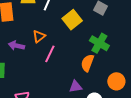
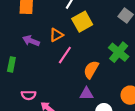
yellow square: (72, 20) -> (82, 22), moved
orange semicircle: (87, 63) -> (91, 70), moved

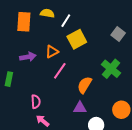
purple arrow: (31, 41) -> (28, 57), turned 147
pink semicircle: (29, 95) -> (36, 102), moved, turned -96

